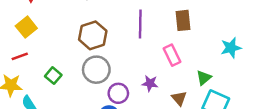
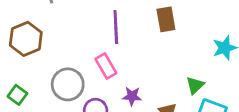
brown hexagon: (93, 35) -> (26, 39), moved
pink rectangle: (172, 55) -> (106, 66), moved

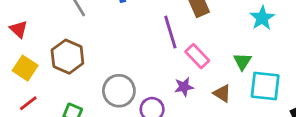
purple line: (116, 27) -> (170, 32), moved
pink rectangle: (106, 66) -> (197, 56), moved

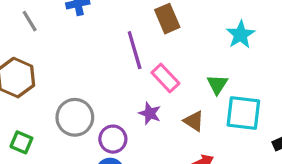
purple star: (184, 87) -> (150, 113), turned 30

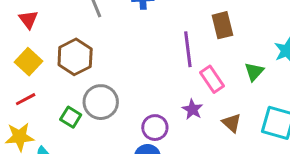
green triangle: (217, 84) -> (254, 72), moved
gray circle: (75, 117) -> (101, 102), moved

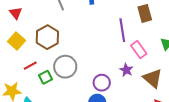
red line: (26, 99) -> (30, 66), moved
green square: (71, 117) -> (46, 77), turned 32
brown triangle: (232, 123) -> (153, 78), size x1.5

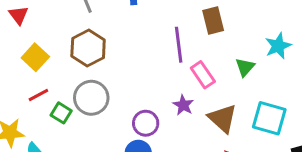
brown hexagon: (47, 37) -> (88, 48), moved
yellow square: (17, 41) -> (35, 57), moved
green square: (46, 77) -> (61, 113), turned -32

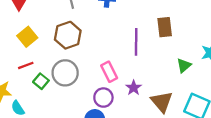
pink rectangle: (203, 75) -> (109, 72), moved

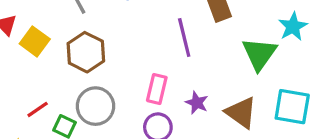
yellow square: (27, 37) -> (35, 41), moved
green triangle: (184, 65) -> (259, 54), size x1.6
pink rectangle: (109, 72) -> (157, 89), turned 54

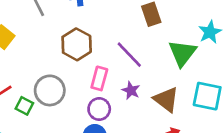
purple line: (184, 37) -> (129, 55), moved, turned -32
brown hexagon: (86, 52) -> (77, 44), moved

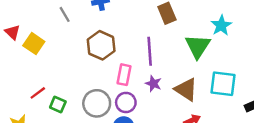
purple line: (129, 55) -> (150, 51), turned 44
gray circle: (50, 90) -> (97, 103), moved

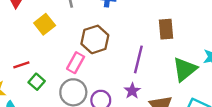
yellow square: (34, 44) -> (45, 24), moved
pink rectangle: (124, 75) -> (76, 63), moved

